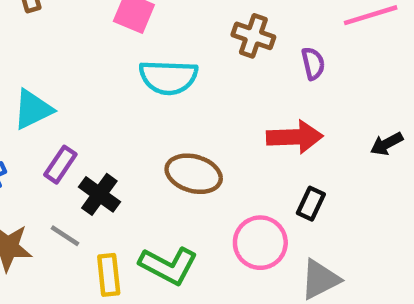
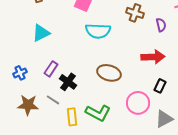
cyan triangle: (33, 109) -> (41, 33), moved

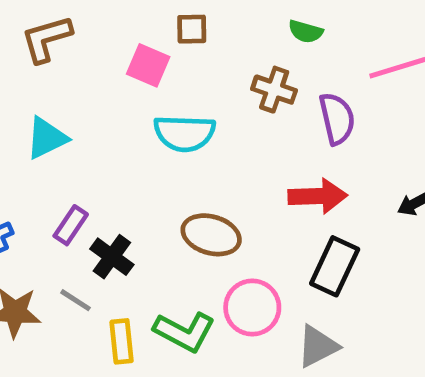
purple semicircle: (161, 25) -> (337, 119), size x1.5
black rectangle: (160, 86) -> (335, 266), size x1.6
pink circle: (138, 103) -> (252, 308), moved
gray triangle: (164, 119) -> (318, 346), moved

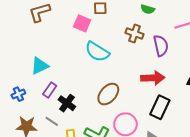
cyan semicircle: (184, 133) -> (97, 52), turned 30
cyan triangle: (46, 138) -> (40, 66), moved
brown ellipse: (211, 235) -> (108, 94), turned -65

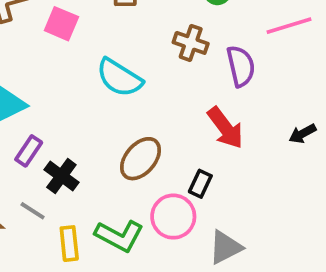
pink square: (82, 23) -> (61, 24), moved
red arrow: (153, 78) -> (225, 128), turned 55
black rectangle: (160, 107) -> (200, 184), moved, size x0.6

